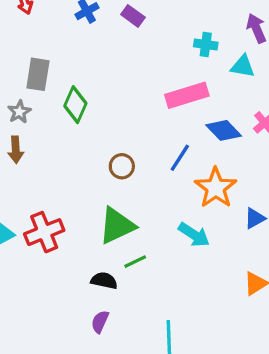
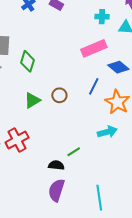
green triangle: (117, 226) -> (32, 100), moved, size x0.7
cyan arrow: (194, 235) -> (107, 132), turned -42
purple semicircle: (100, 322) -> (56, 190), size x1.6

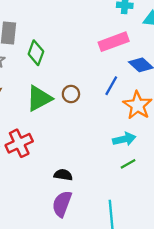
green triangle: (32, 100) -> (39, 98), size x1.4
green line: (74, 152) -> (128, 164), moved

